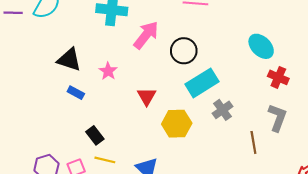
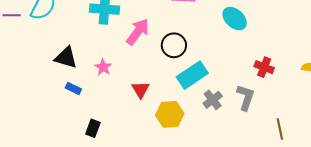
cyan ellipse: (261, 46) -> (235, 19), moved
gray L-shape: (277, 118) -> (246, 97), moved
black rectangle: (95, 135) -> (93, 128), turned 60
brown line: (253, 142) -> (280, 129), moved

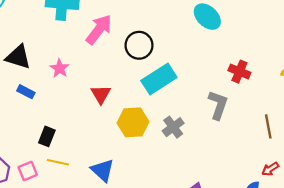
gray cross: (213, 100) -> (173, 127), moved
brown line: (280, 129) -> (268, 126), moved

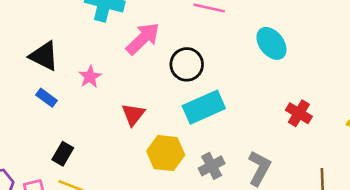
gray L-shape: (218, 105) -> (259, 168), moved

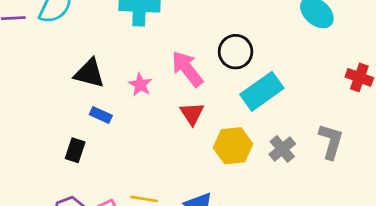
pink arrow: (143, 39) -> (187, 69), moved, turned -72
black rectangle: (63, 154) -> (75, 150), moved

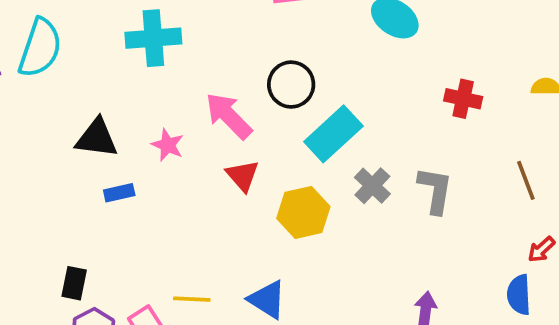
blue rectangle: (101, 115) -> (119, 193), turned -30
gray cross: (282, 149) -> (372, 186), moved
black rectangle: (75, 150) -> (74, 283), moved

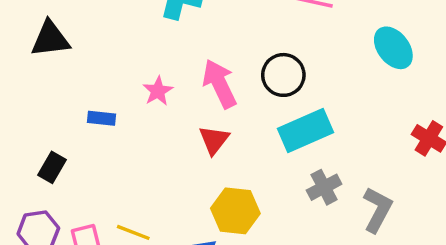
black triangle: (97, 138) -> (50, 39), moved, turned -33
yellow hexagon: (303, 212) -> (235, 211), moved
black rectangle: (74, 283) -> (52, 167), moved

